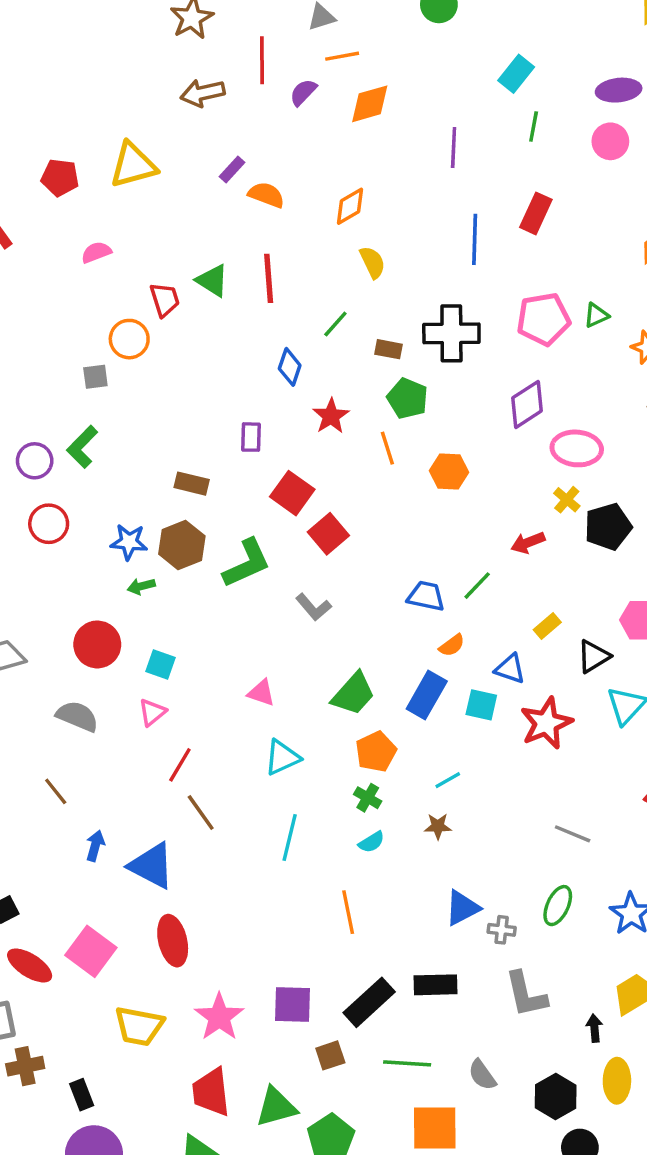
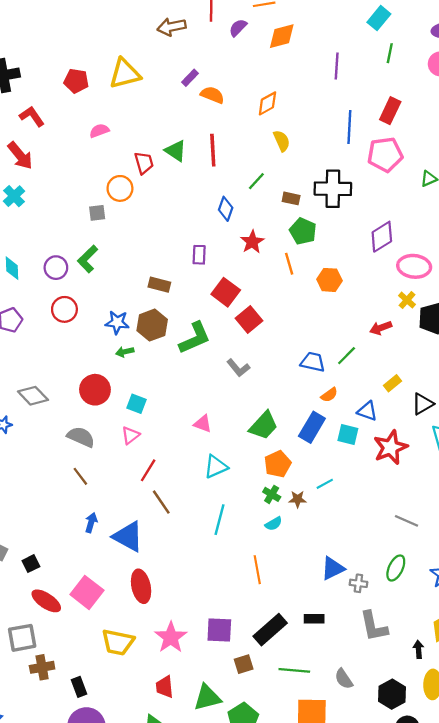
pink pentagon: (543, 319) -> (385, 154), moved
brown line: (56, 791) -> (80, 476), moved
brown star: (438, 826) -> (298, 499), moved
black rectangle: (436, 985) -> (314, 619), size x0.7
red trapezoid: (211, 1092) -> (165, 687), size x0.7

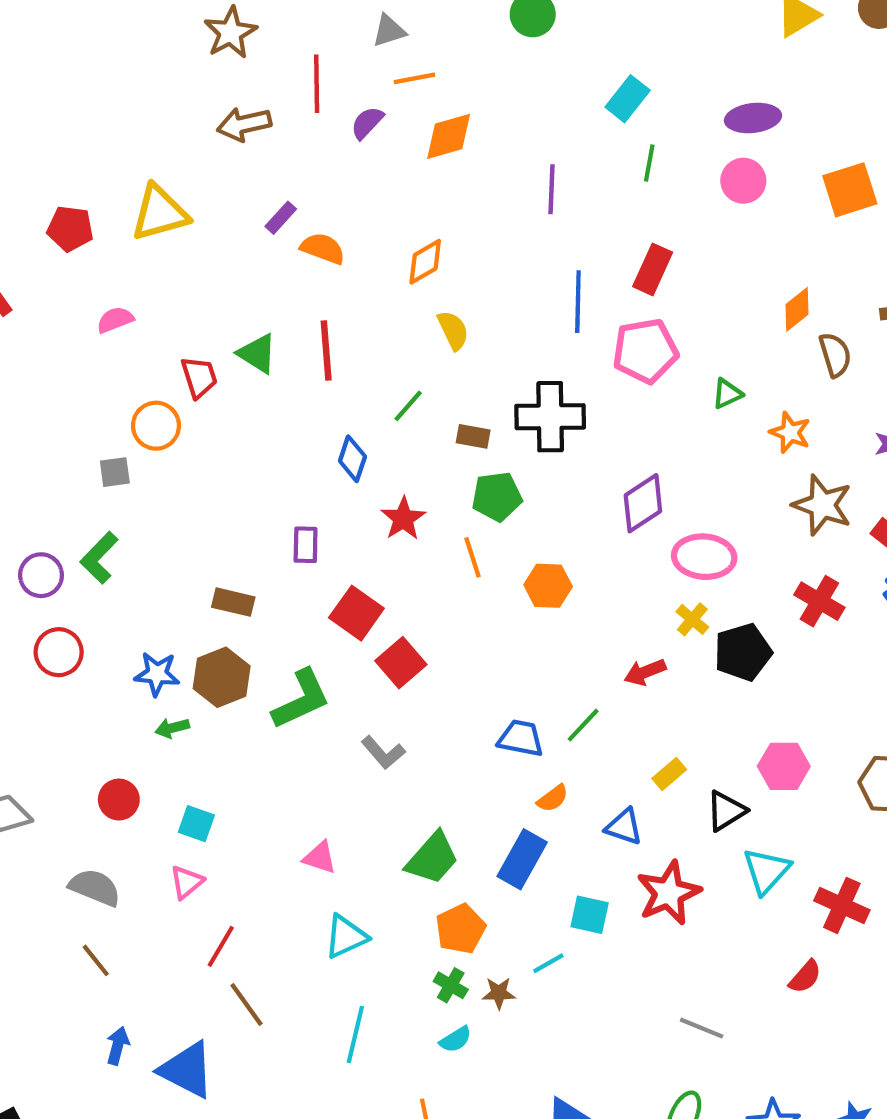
green pentagon: (303, 231) -> (497, 497), turned -30
red circle: (95, 390) -> (119, 800), size x0.7
cyan square: (348, 434) -> (590, 915), moved

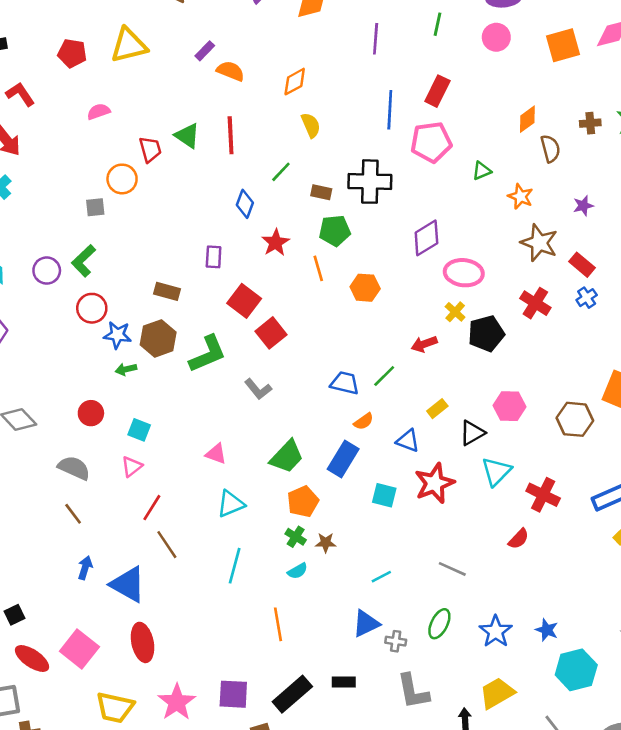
red circle: (59, 652) -> (92, 308), moved
cyan line: (548, 963) -> (381, 577), moved

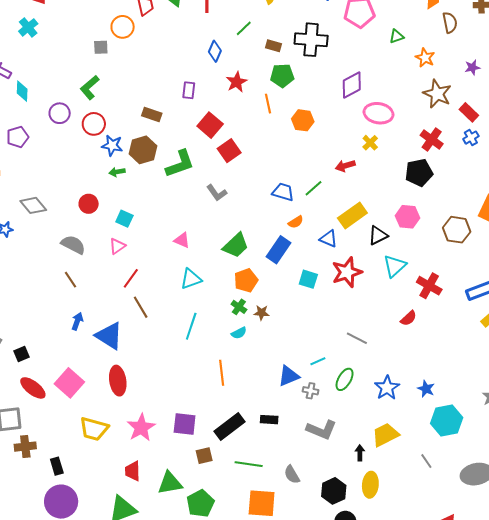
purple circle: (47, 271) -> (60, 113), moved
black pentagon: (486, 333) -> (419, 173), moved
yellow rectangle: (437, 409) -> (352, 215), size x1.8
cyan line: (381, 577) -> (318, 361), moved
gray L-shape: (413, 691) -> (322, 430), turned -60

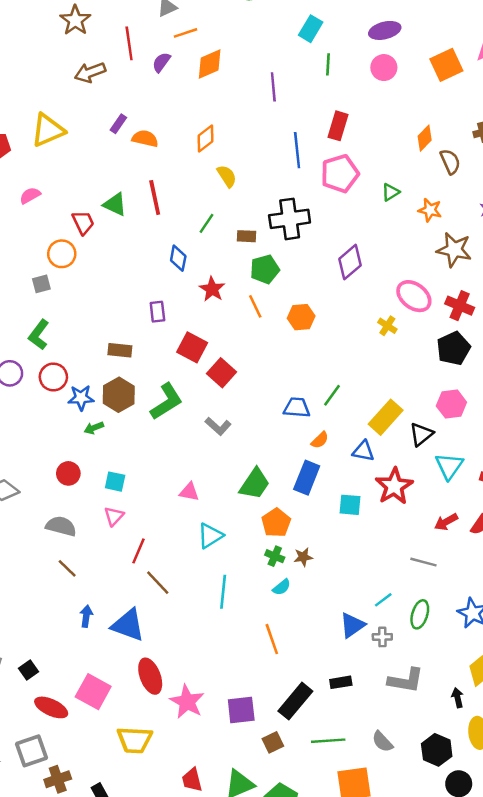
pink ellipse: (379, 113) -> (414, 296), moved, turned 40
red arrow: (345, 166) -> (446, 522), moved
pink star: (141, 428) -> (187, 702), moved

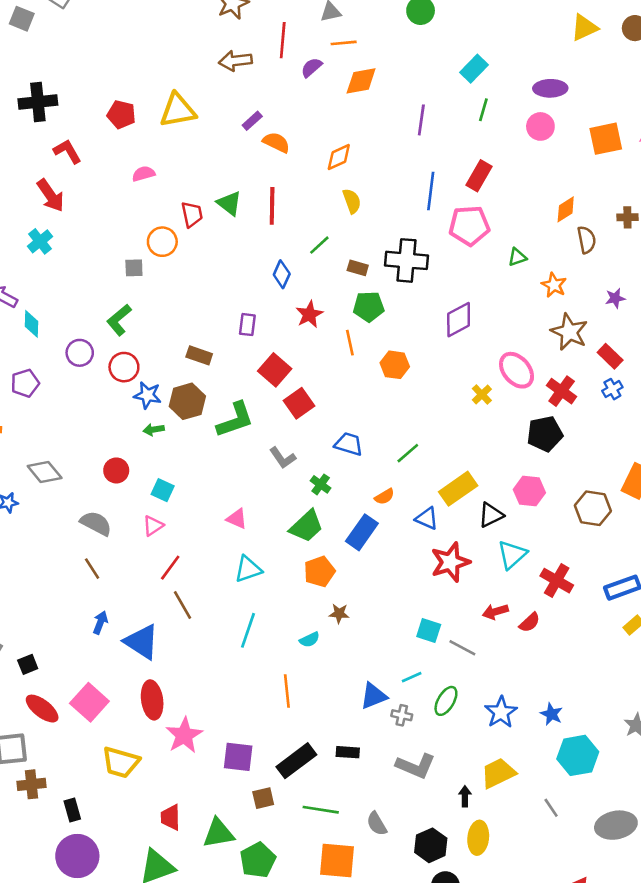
blue trapezoid: (297, 408) -> (349, 444), moved
cyan square: (350, 505) -> (429, 630), moved
green cross: (275, 556) -> (321, 484), moved

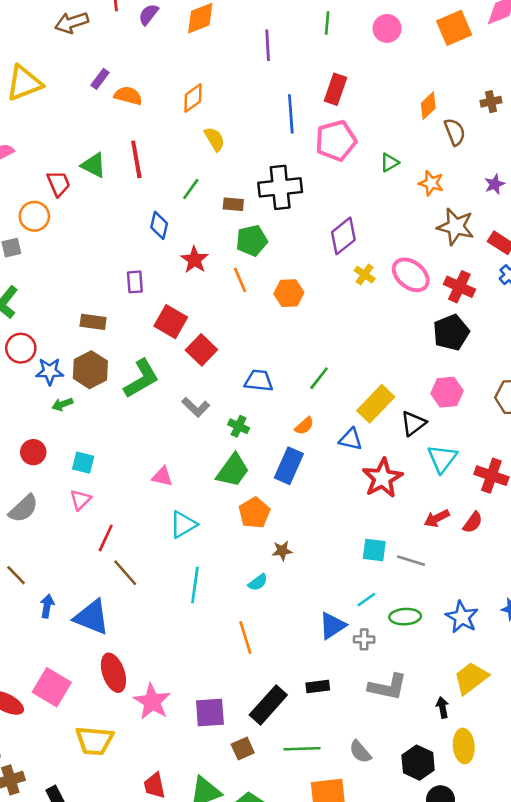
yellow cross: (482, 395) -> (365, 275), moved
gray semicircle: (96, 523) -> (23, 509), turned 120
brown line: (92, 569) -> (16, 575), moved
green ellipse: (446, 701) -> (405, 617), turned 68

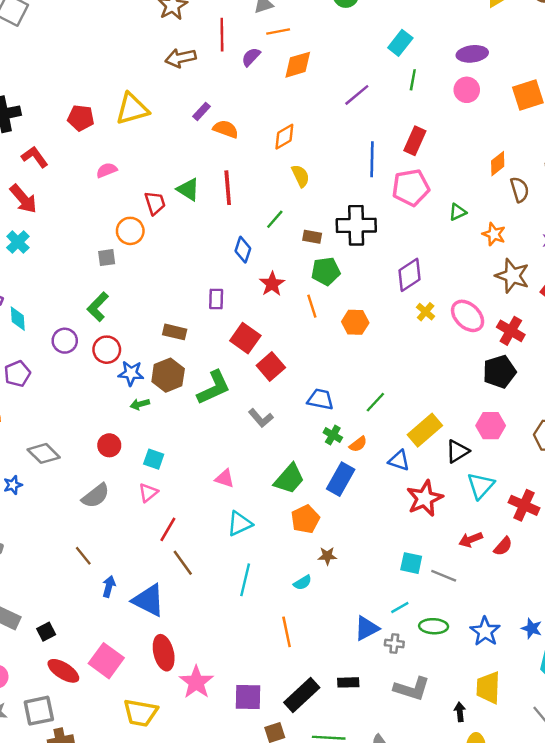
purple line: (268, 45) -> (357, 95), turned 48
green cross: (239, 426) -> (333, 435), moved
yellow trapezoid: (471, 678) -> (488, 688), turned -56

